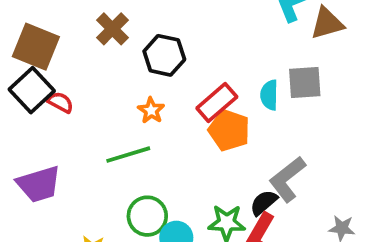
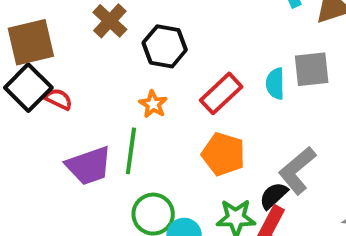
brown square: (36, 47) -> (31, 42), turned -33
orange pentagon: (229, 130) -> (223, 154), moved
green line: (128, 155) -> (131, 151), turned -63
purple trapezoid: (39, 184) -> (89, 166), moved

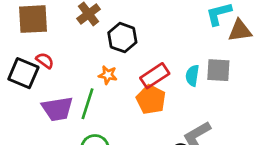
black square: (28, 88) -> (23, 73), moved, turned -32
orange star: (153, 104) -> (108, 75), turned -30
orange pentagon: (223, 154) -> (151, 99), moved

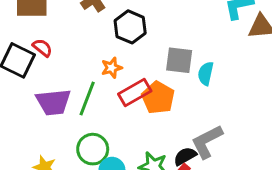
gray square: (218, 70) -> (179, 60), moved
orange star: (108, 75) -> (112, 68), turned -30
red rectangle: (155, 76) -> (135, 92), moved

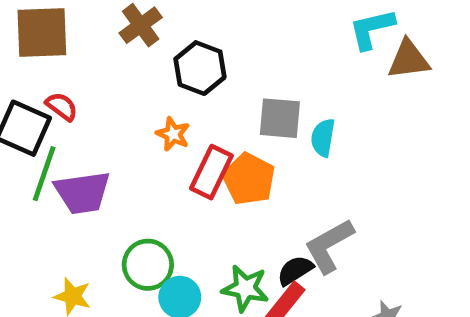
orange star: (112, 68) -> (173, 134), turned -30
red rectangle: (135, 92) -> (211, 172), turned -32
green line: (87, 98) -> (44, 174), moved

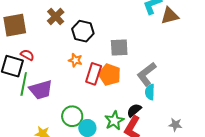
cyan semicircle: (323, 138) -> (150, 92), moved
gray L-shape: (329, 246) -> (147, 74), moved
green star: (245, 288) -> (114, 121), turned -30

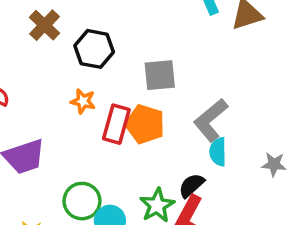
gray star: (175, 125) -> (274, 164), moved

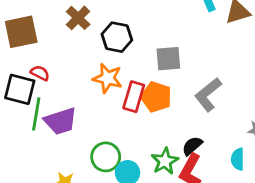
orange star: (83, 101) -> (108, 78), size x1.5
cyan semicircle: (218, 152) -> (238, 159), moved

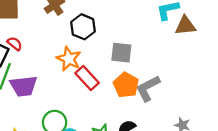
red rectangle: (134, 97) -> (87, 78), turned -70
orange pentagon: (156, 97) -> (126, 85), moved

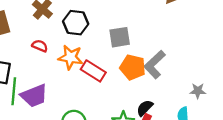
red semicircle: (15, 44) -> (40, 46), moved

